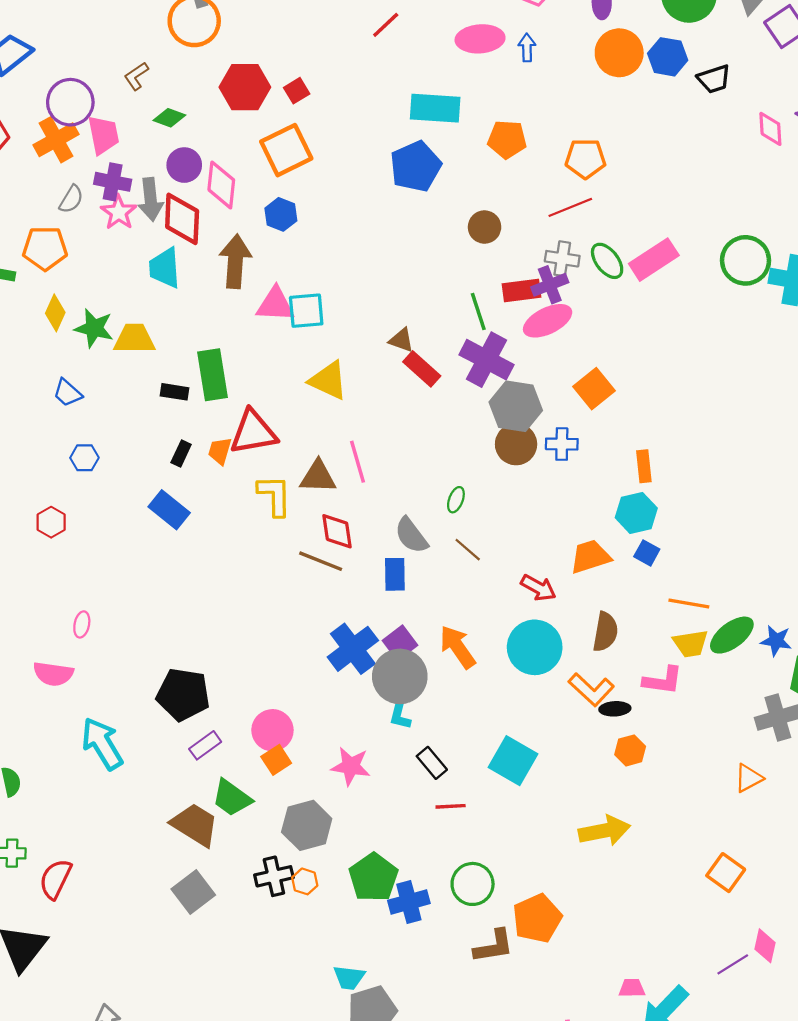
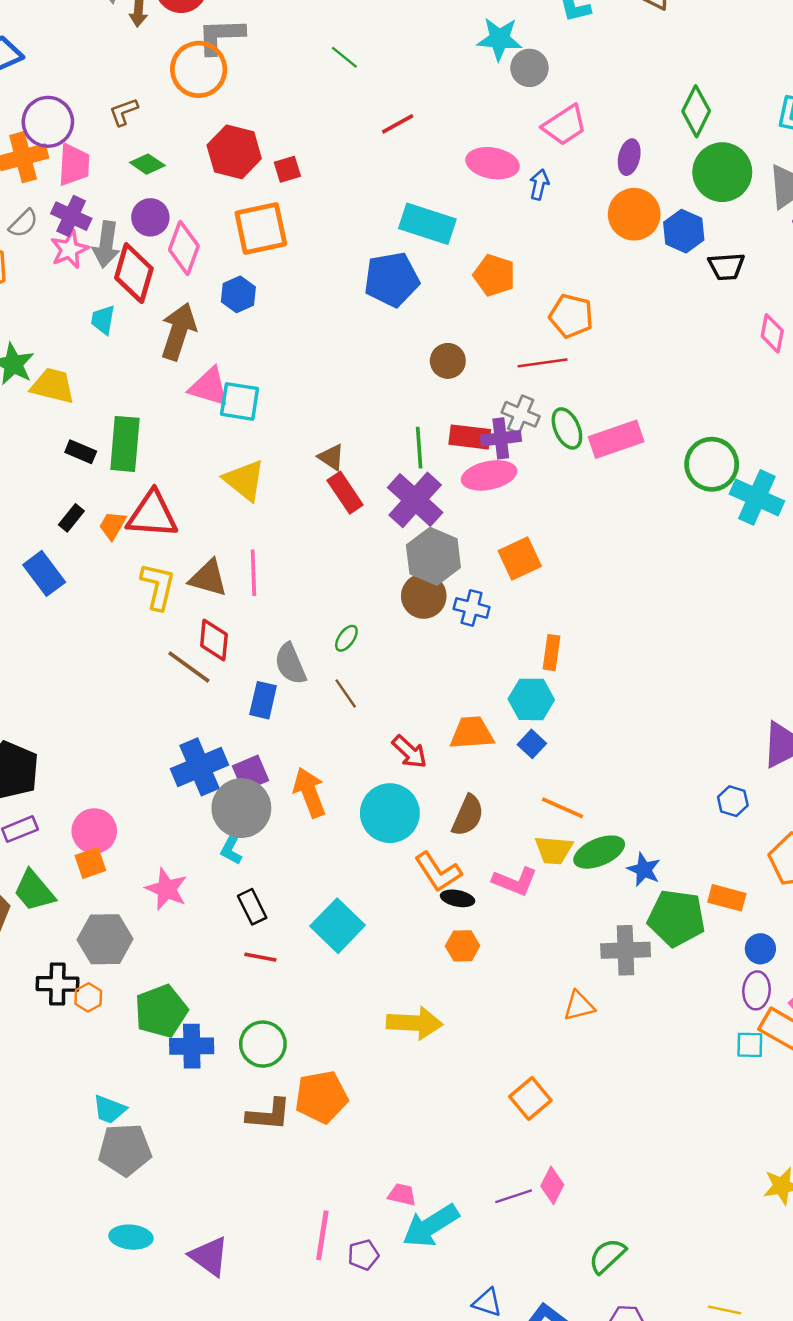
cyan trapezoid: (165, 268) -> (103, 320), size x0.7

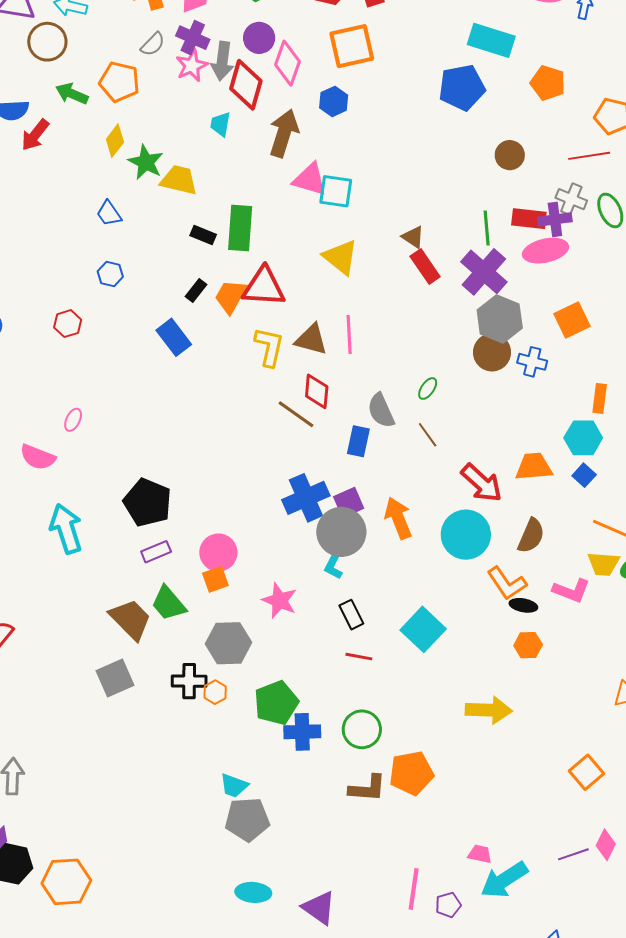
orange trapezoid: (113, 525) -> (231, 296), size x1.4
red arrow: (409, 752) -> (482, 483), size x1.4

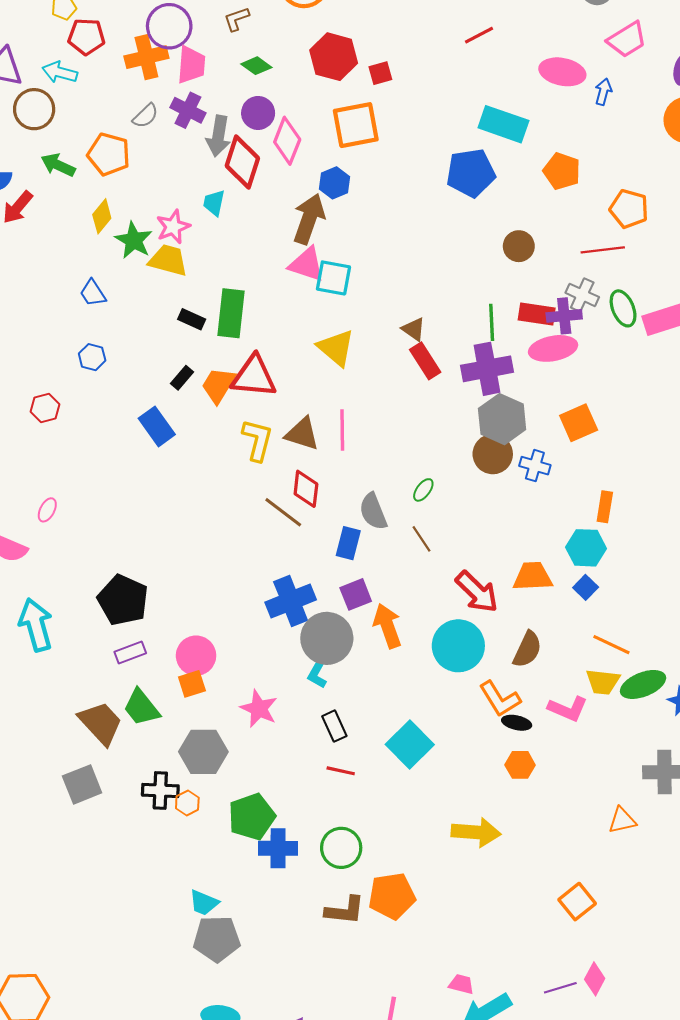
pink star: (192, 66) -> (173, 227), moved
brown arrow: (284, 133) -> (309, 219), moved
purple cross: (484, 272) -> (487, 369), turned 36
purple square: (349, 503) -> (356, 594), moved

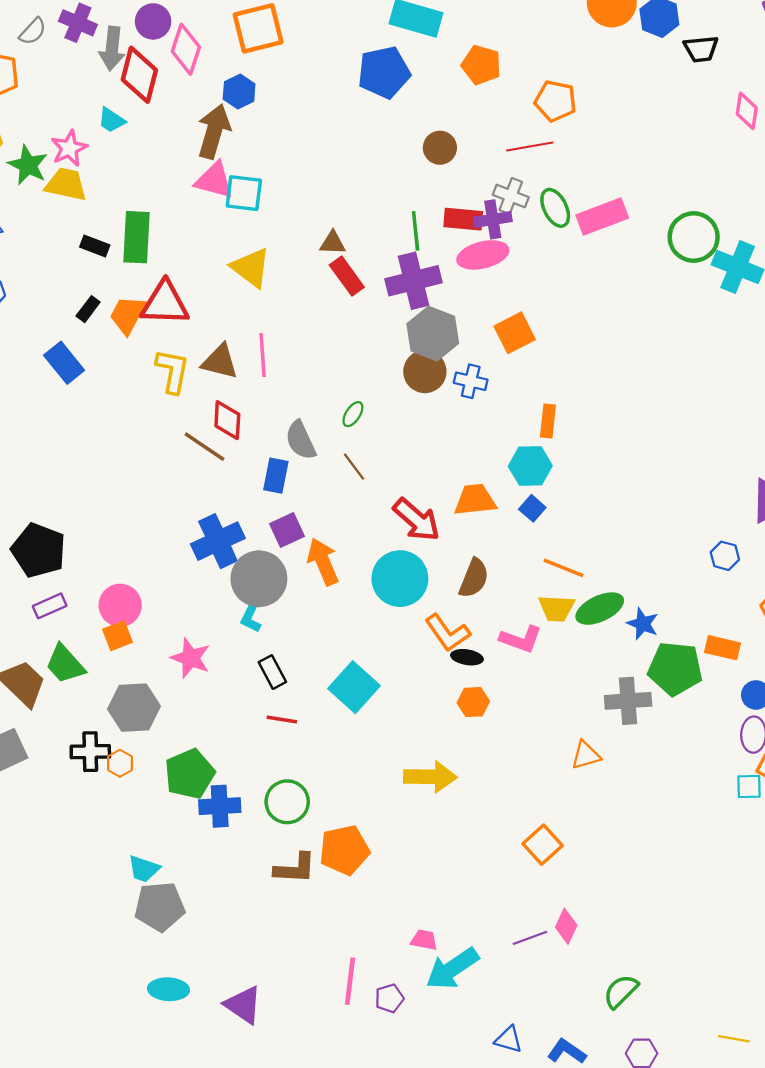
cyan trapezoid: (214, 203) -> (111, 120), turned -64
brown triangle: (414, 329) -> (333, 243), turned -30

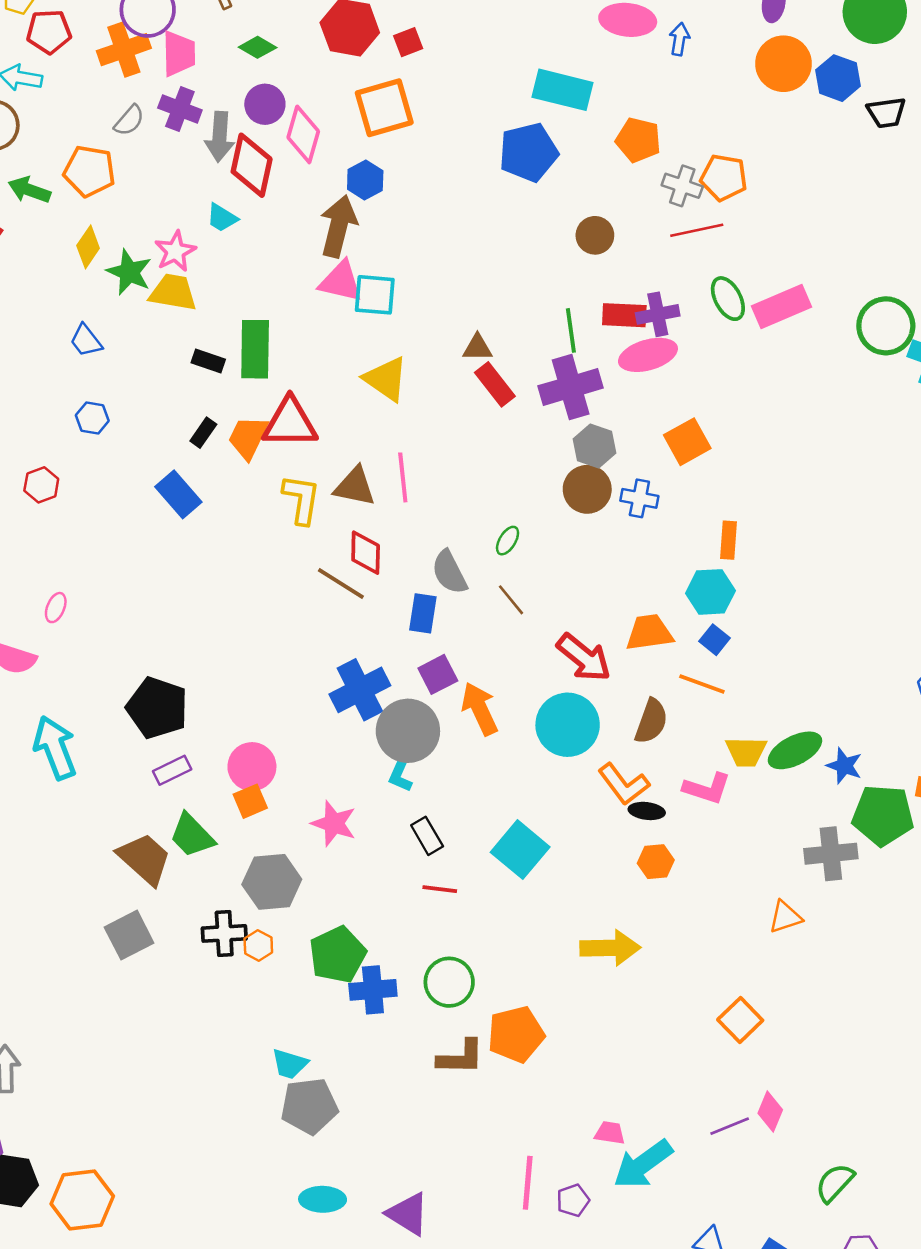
gray cross: (511, 196) -> (682, 186), moved
gray hexagon: (433, 334) -> (595, 446), size x0.7
orange line: (563, 568) -> (702, 684), moved

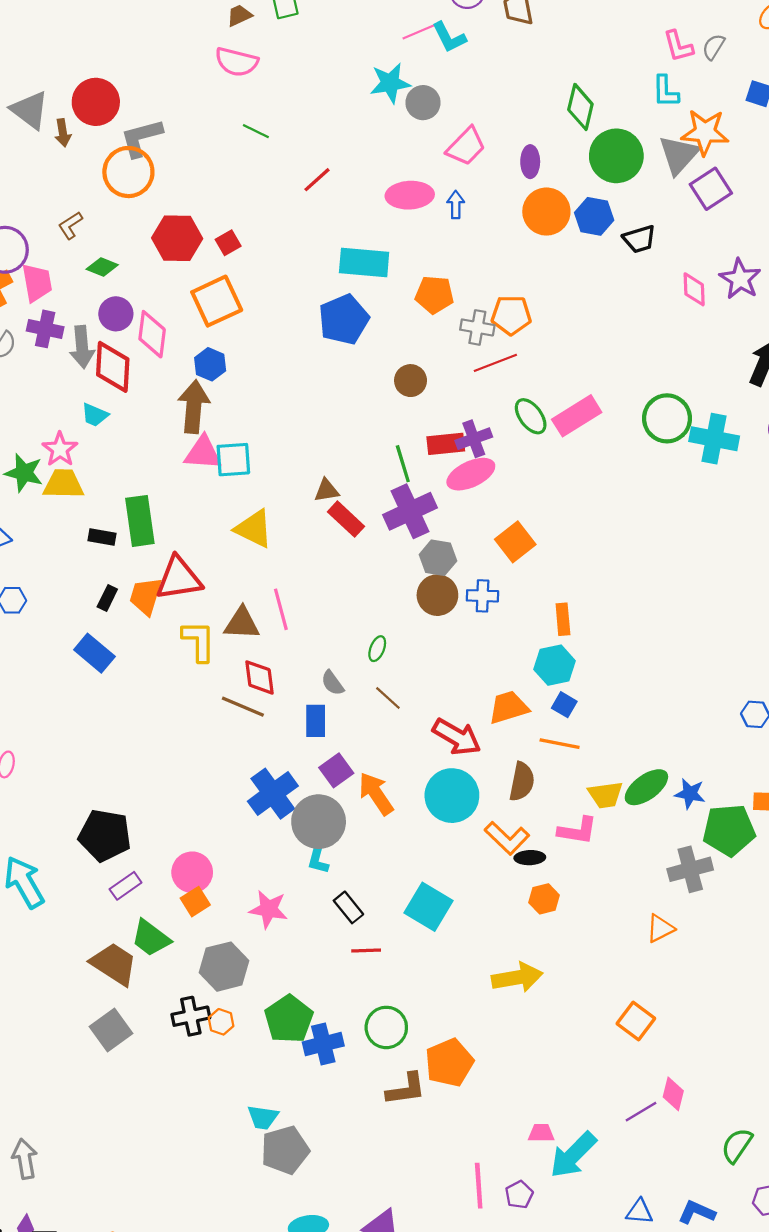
gray semicircle: (449, 572) -> (333, 683), size x0.7

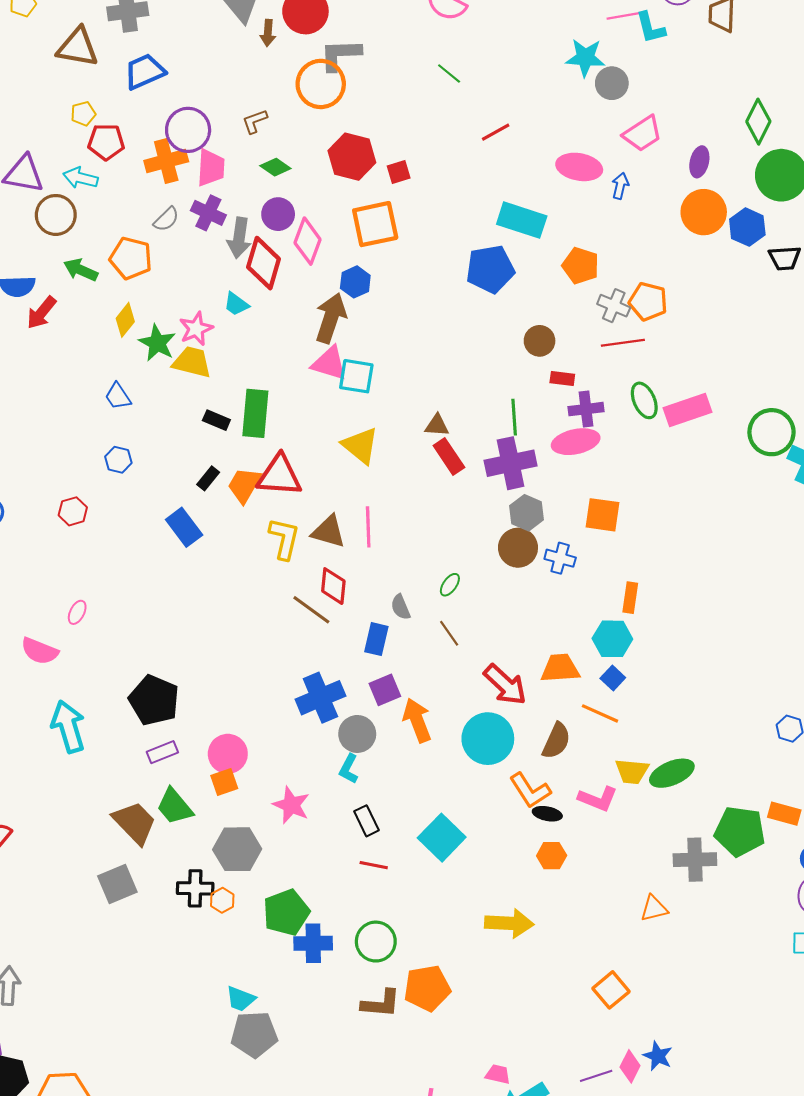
red rectangle: (446, 444) -> (562, 379), moved, size x0.7
orange square: (515, 542) -> (602, 515), turned 33
blue star: (690, 794) -> (658, 1056), moved
gray circle: (319, 822) -> (357, 734), size x0.7

